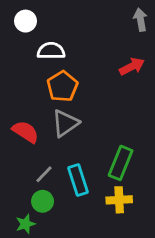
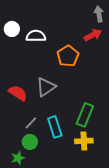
white circle: (26, 21) -> (12, 29), moved
red arrow: (132, 66) -> (93, 35), moved
orange pentagon: (62, 86) -> (68, 56), moved

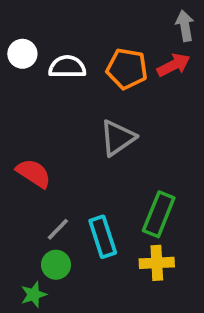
orange pentagon: (68, 56) -> (127, 69), moved, turned -30
gray triangle: (46, 87) -> (118, 138), moved

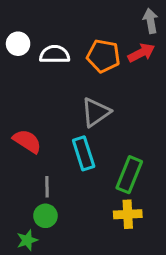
gray line: (58, 229) -> (47, 187), turned -45
cyan rectangle: (103, 237) -> (84, 153), moved

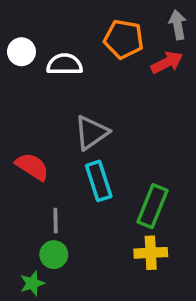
orange pentagon: (103, 56) -> (124, 39), moved
gray triangle: (96, 112) -> (91, 133), moved

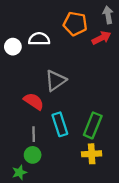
white circle: (21, 52) -> (13, 47), moved
red semicircle: (32, 167) -> (34, 101), moved
cyan rectangle: (99, 181) -> (60, 124), moved

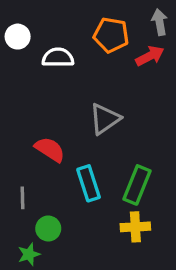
white circle: (13, 47) -> (18, 37), moved
gray triangle: (56, 81) -> (105, 119), moved
gray line: (34, 134) -> (22, 198), moved

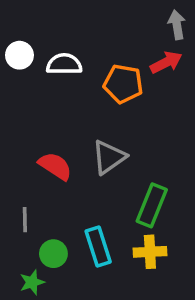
orange pentagon: (111, 35) -> (123, 84), moved
white circle: (18, 37) -> (19, 55), moved
gray triangle: (105, 119) -> (109, 157), moved
cyan rectangle: (89, 183) -> (98, 247), moved

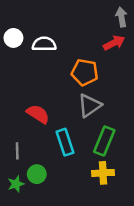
orange pentagon: (123, 84) -> (85, 72), moved
gray triangle: (109, 157) -> (90, 105), moved
cyan rectangle: (98, 247) -> (65, 142), moved
green star: (32, 282) -> (16, 184), moved

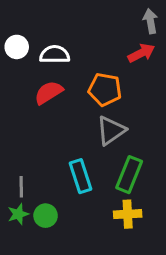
red semicircle: (38, 114) -> (49, 93), moved, turned -65
green star: (16, 184) -> (18, 214), moved

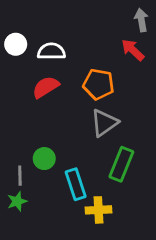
red arrow: (141, 53) -> (133, 50), turned -110
cyan rectangle: (81, 176) -> (76, 184), moved
yellow cross: (128, 214) -> (99, 210), moved
green circle: (46, 216) -> (44, 159), moved

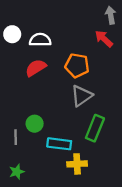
cyan rectangle: (76, 184) -> (59, 144), turned -65
green star: (17, 201) -> (17, 172), moved

